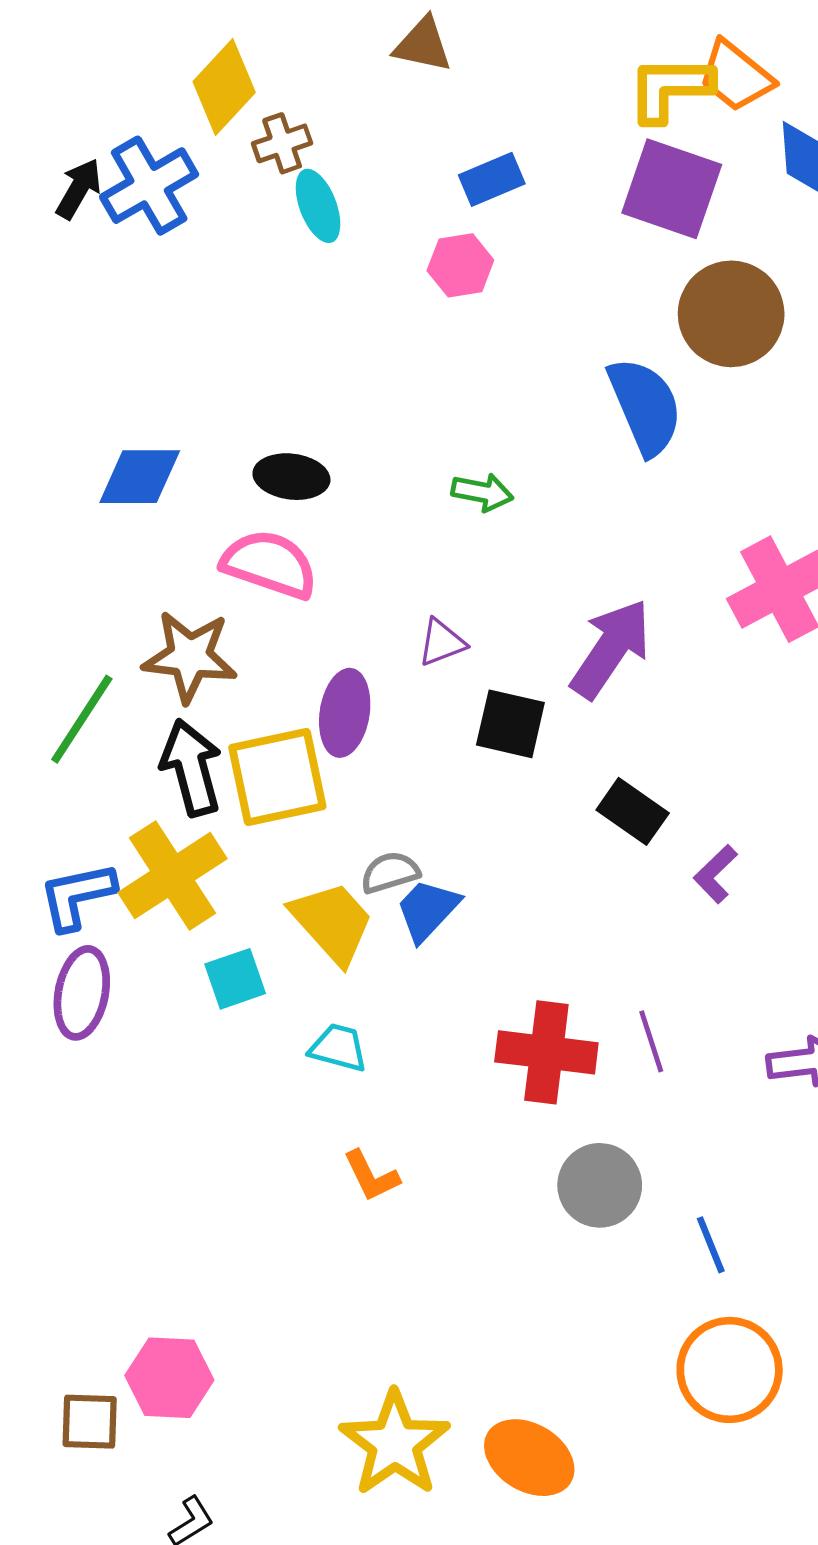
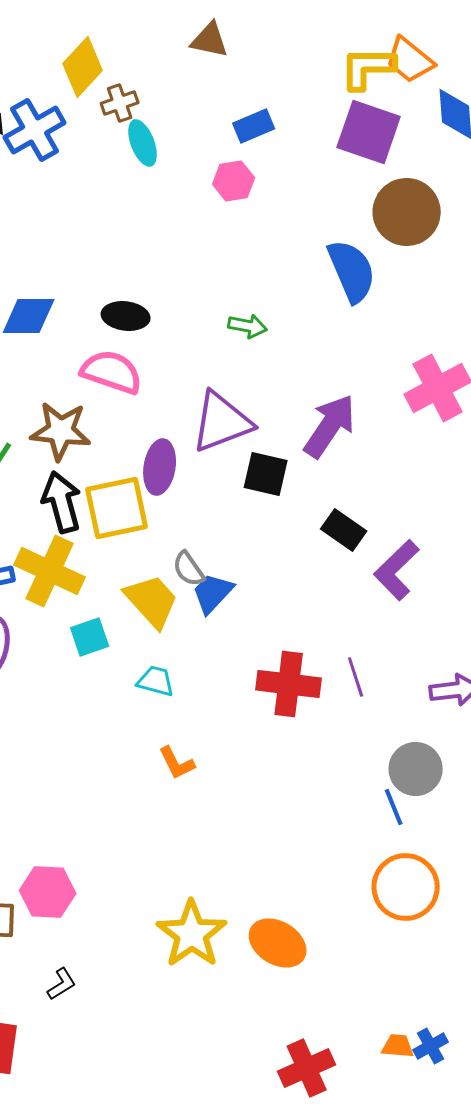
purple triangle: (442, 642) -> (222, 422), size x2.0
gray semicircle: (390, 872) -> (189, 569), turned -108
purple L-shape: (715, 874) -> (397, 570), size x1.6
yellow cross: (173, 876) -> (50, 571), turned -32
gray circle: (600, 1185) -> (416, 769), moved

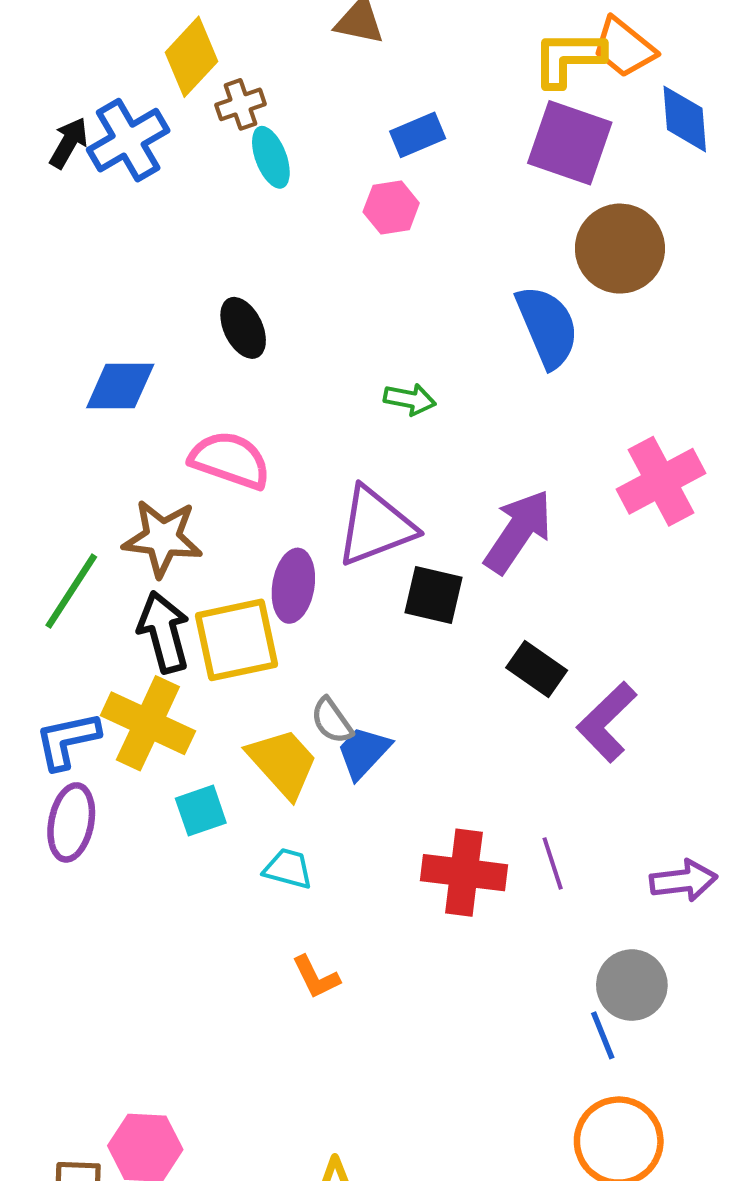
black ellipse: (126, 316) -> (243, 328), moved, turned 57

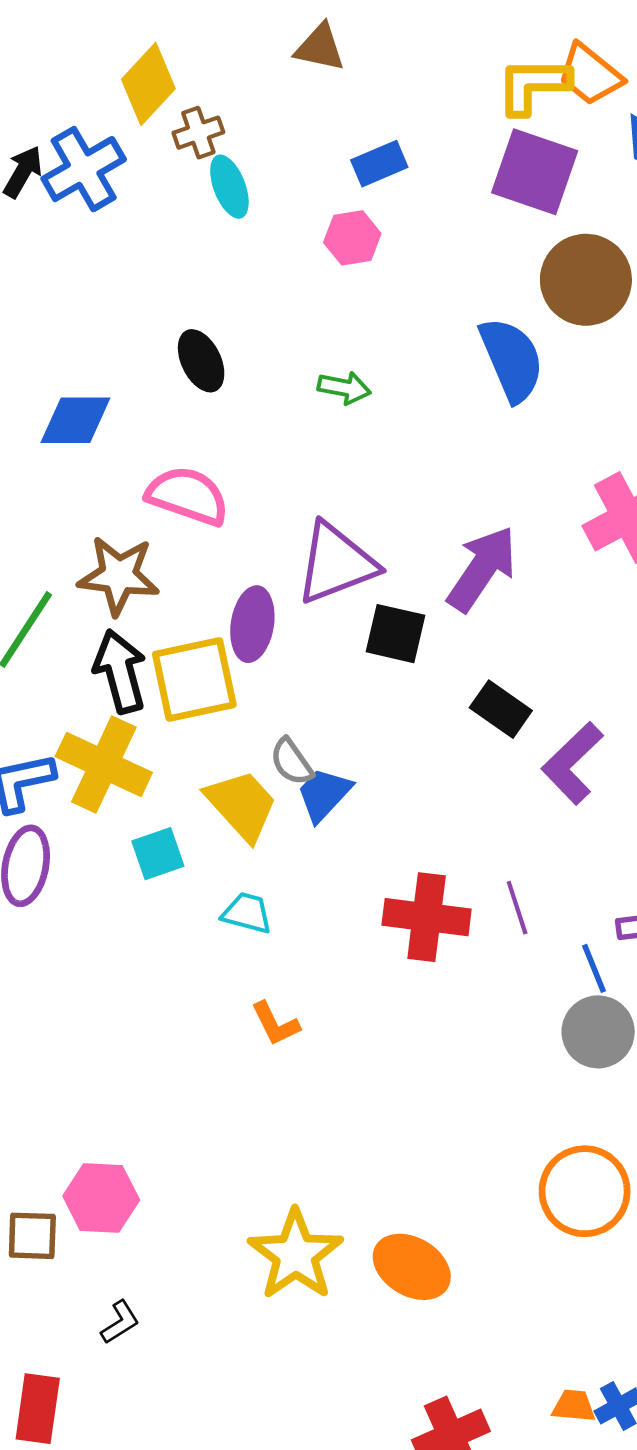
green arrow: (410, 399) -> (344, 388), moved
blue line: (603, 1035) -> (594, 968), moved

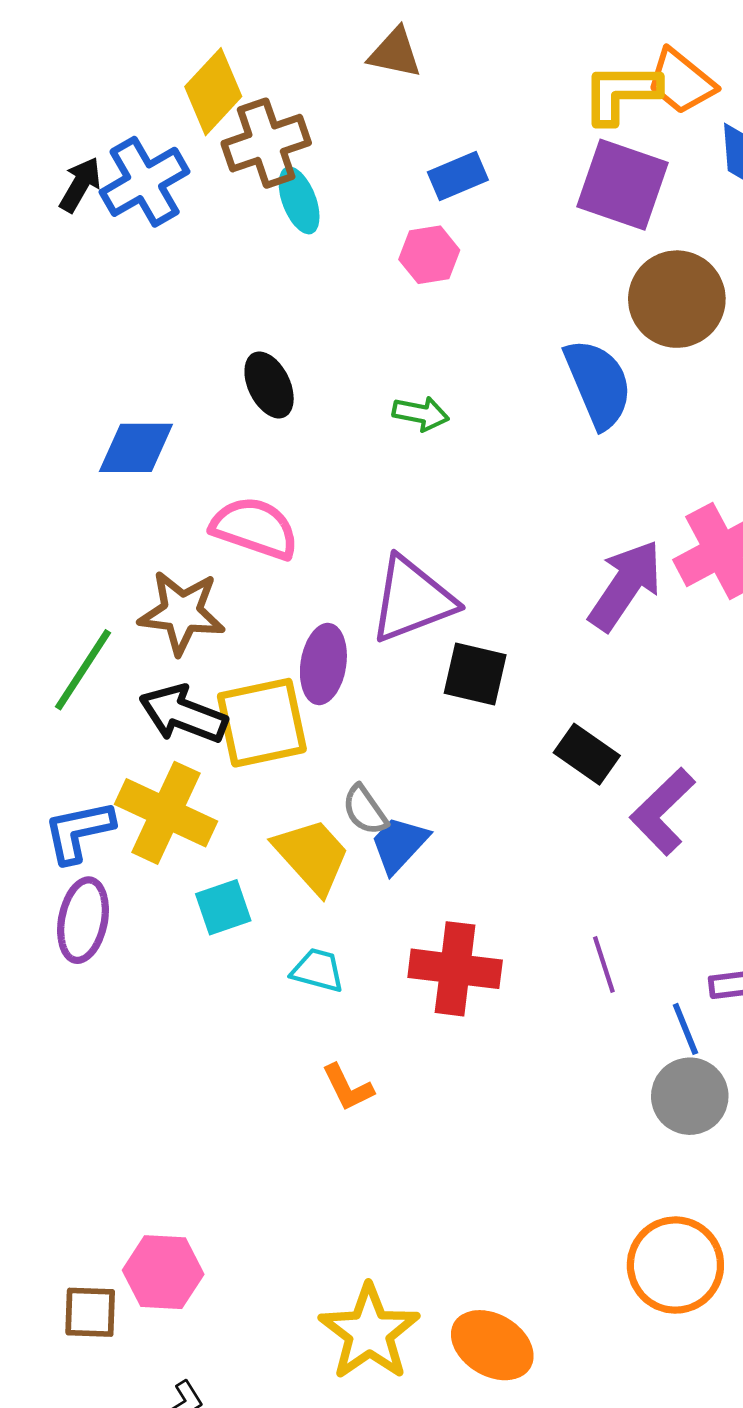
brown cross: (198, 133) -> (266, 143), size x1.6
purple arrow: (482, 569) -> (625, 585), moved
black arrow: (120, 671) -> (183, 714), turned -54
red cross: (427, 917) -> (455, 969), moved

